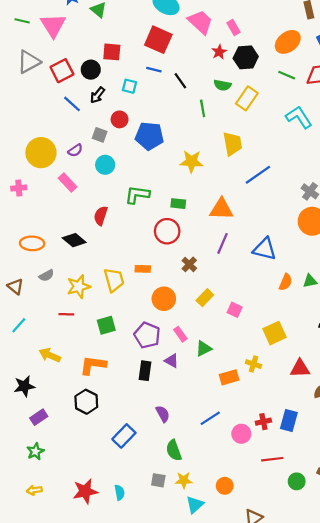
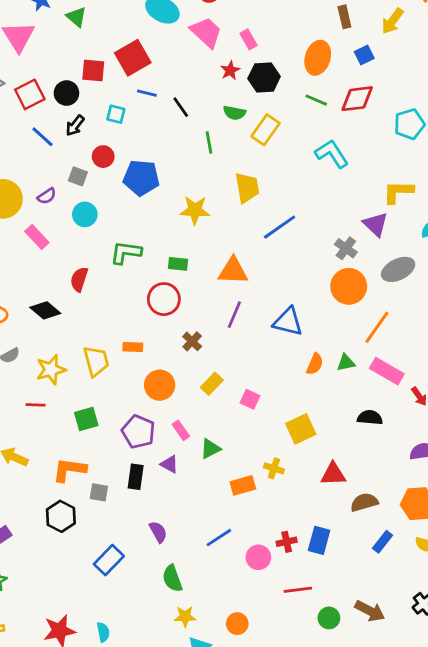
red square: (158, 40) -> (133, 58), moved, turned 36
orange ellipse: (288, 42) -> (318, 58), turned -35
gray square: (158, 480) -> (99, 492), moved

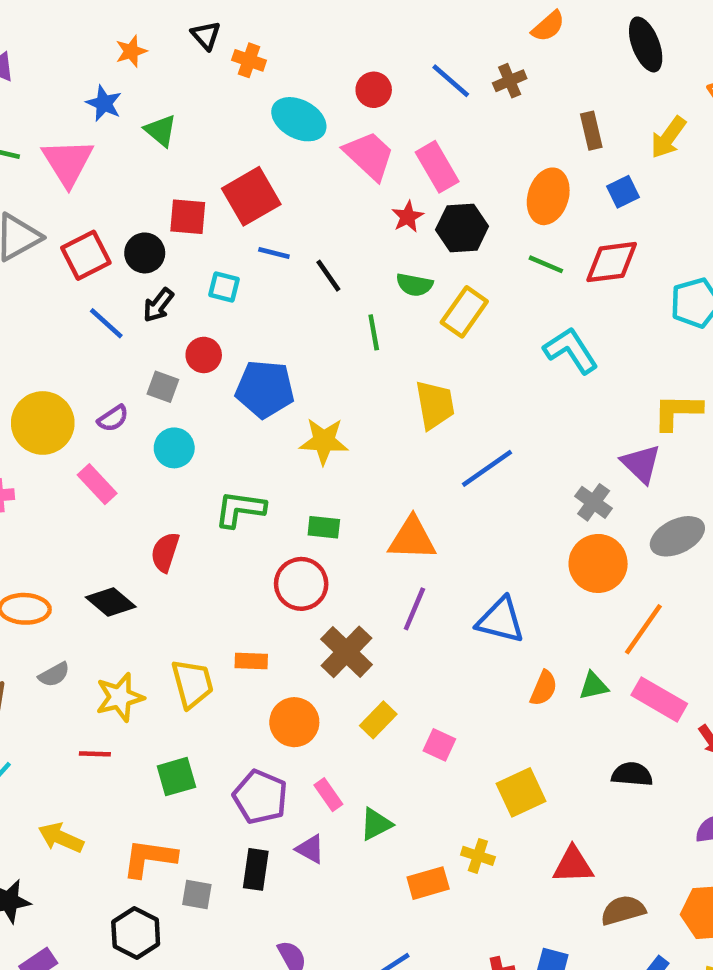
pink rectangle: (249, 39) -> (437, 167), size x1.5
yellow star: (195, 210) -> (324, 441), moved
brown cross: (192, 341) -> (346, 652), size x1.6

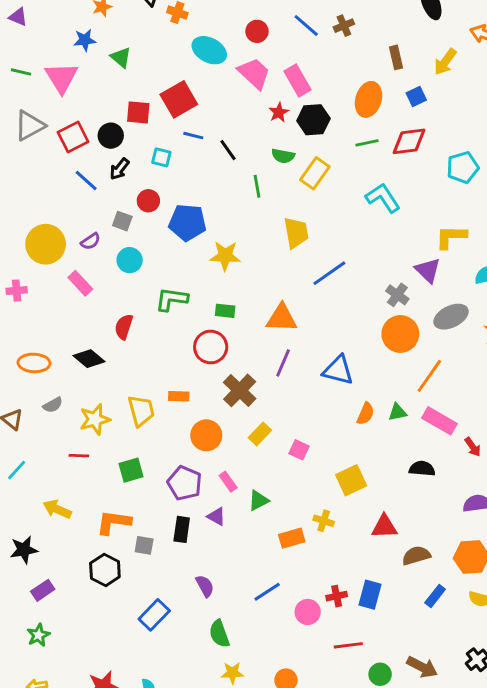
blue star: (104, 103) -> (85, 40), turned -30
green line: (546, 264) -> (367, 143), turned -35

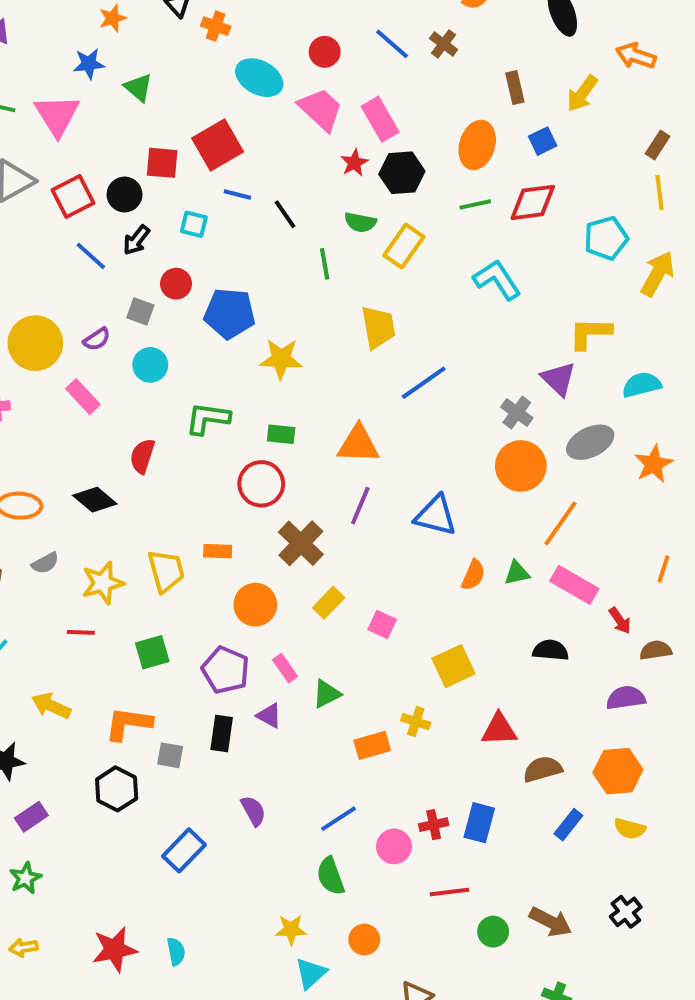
brown cross: (344, 26) -> (444, 44), turned -30
green semicircle: (219, 634) -> (331, 876), moved

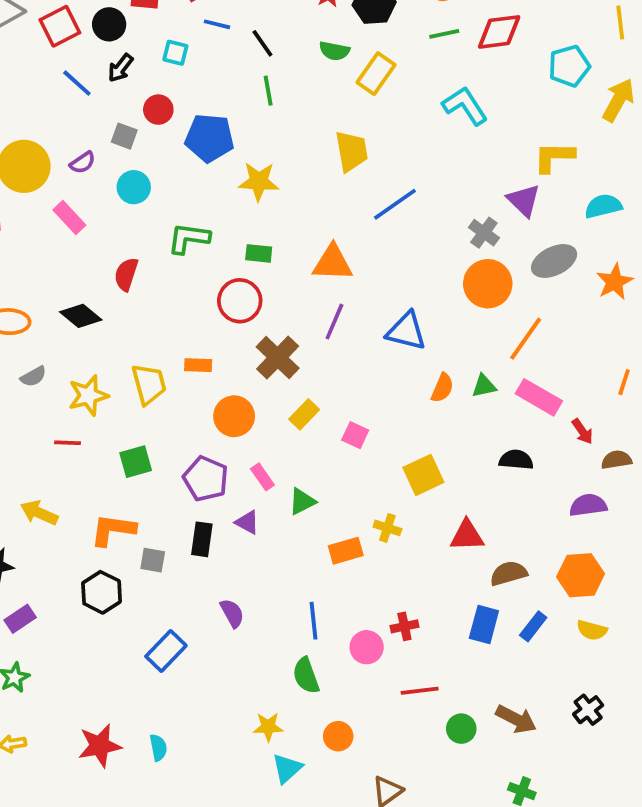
green line: (325, 264) -> (268, 91), moved
blue line: (339, 819) -> (314, 621), turned -63
blue rectangle: (479, 823) -> (484, 624), moved

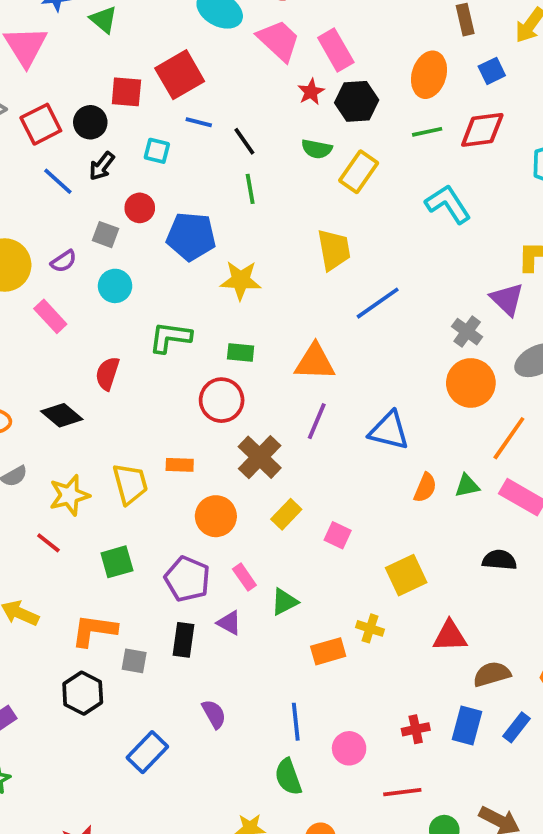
red line: (67, 443) -> (48, 543), turned 36
red cross: (404, 626) -> (416, 729), moved

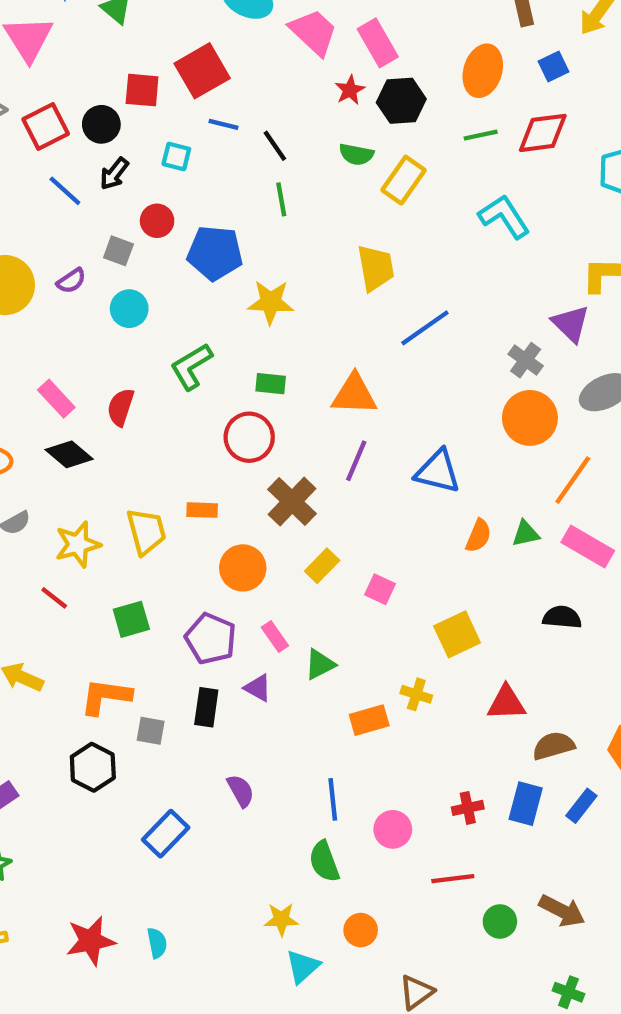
pink rectangle: (50, 316) -> (56, 399), moved
green L-shape: (170, 337) -> (191, 366), turned -39

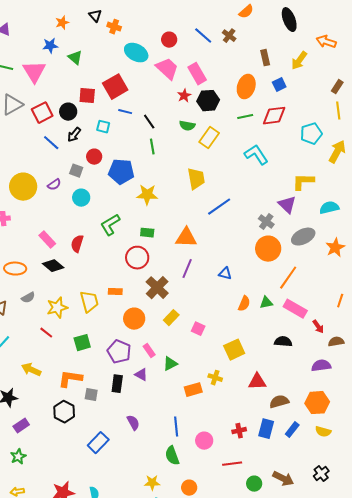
blue triangle: (438, 471) -> (225, 274), size x0.6

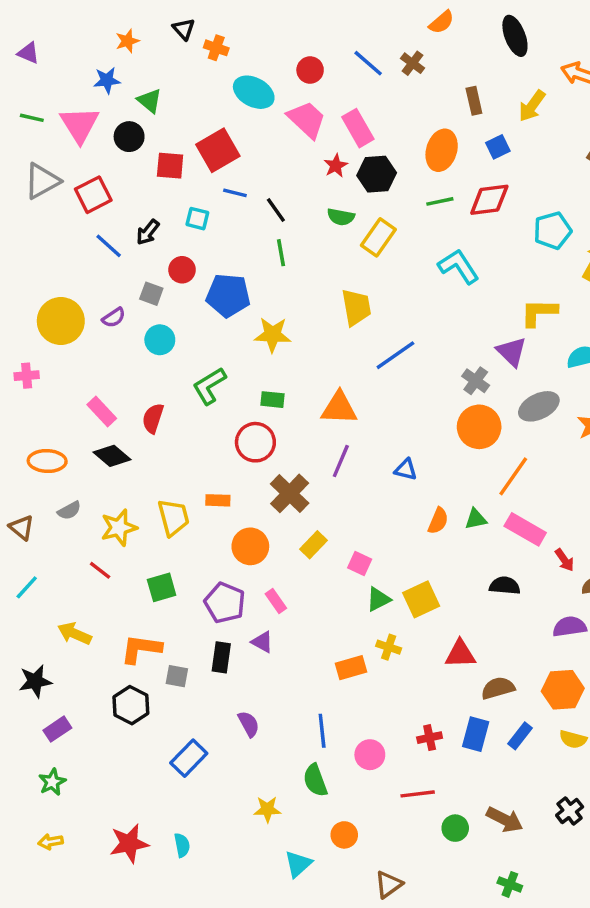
black circle: (68, 112) -> (129, 137), moved
green triangle: (170, 364) -> (378, 599), moved
yellow star: (152, 483) -> (267, 809), moved

